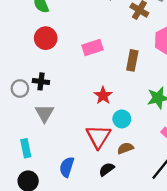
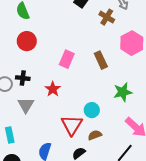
pink rectangle: (93, 48) -> (67, 59), moved, turned -48
brown rectangle: (132, 60) -> (101, 60), turned -36
red star: (103, 96) -> (53, 89), moved

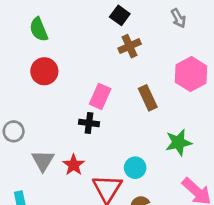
brown cross: (107, 17) -> (130, 46), moved, turned 35
black cross: (23, 78) -> (89, 123), moved
red star: (53, 89) -> (74, 165), moved

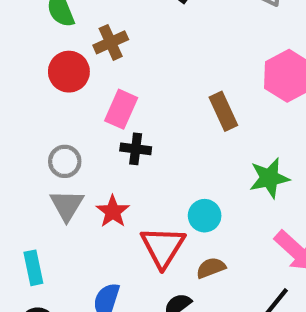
brown cross: (130, 46) -> (111, 42), moved
pink rectangle: (100, 96) -> (121, 109), moved
gray circle: (14, 131) -> (65, 161), moved

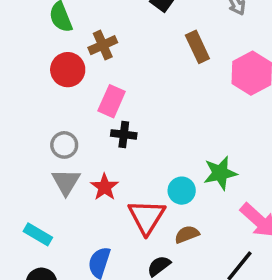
brown rectangle: (223, 111) -> (197, 47), moved
green star: (269, 178) -> (220, 173), moved
cyan rectangle: (33, 268) -> (38, 234), turned -48

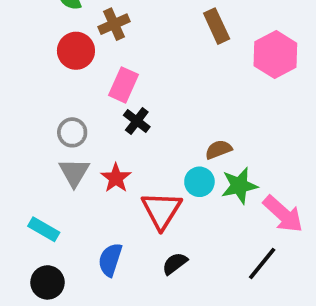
black cross: (124, 134) -> (137, 121), turned 30
green star: (220, 173) -> (239, 186), moved
brown semicircle: (187, 234) -> (218, 150), moved

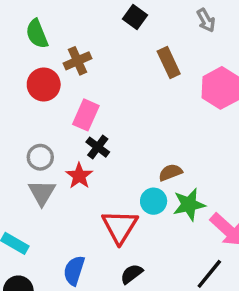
red star: (116, 178) -> (79, 176), moved

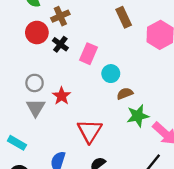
pink rectangle: (86, 115) -> (88, 54), moved
black cross: (98, 147) -> (60, 44), moved
cyan circle: (154, 201) -> (111, 74), moved

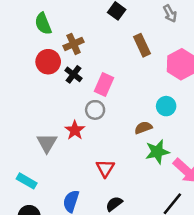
cyan circle: (111, 74) -> (166, 106), moved
gray circle: (35, 83) -> (95, 110), moved
red triangle: (90, 131) -> (105, 168), size x0.7

